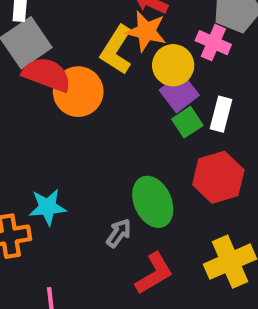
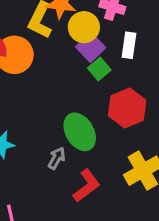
white rectangle: (221, 114) -> (129, 45), moved

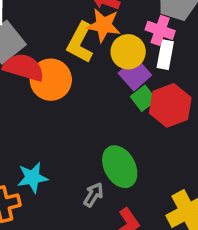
white rectangle: (129, 45) -> (165, 55), moved
red hexagon: (127, 108) -> (170, 105), moved

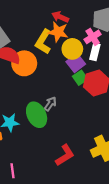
pink cross: (160, 30) -> (93, 37), turned 35
green ellipse: (120, 167) -> (37, 115), moved
gray arrow: (93, 195) -> (50, 104), moved

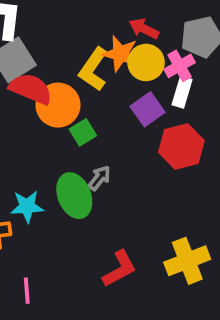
red arrow: (60, 17) -> (144, 29), moved
yellow circle: (72, 49) -> (146, 62), moved
green square: (80, 78) -> (83, 132), moved

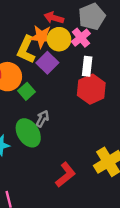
white rectangle: (182, 92) -> (87, 66), moved
purple square: (148, 109) -> (47, 63), moved

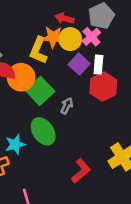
purple square: (47, 63) -> (79, 64), moved
green square: (26, 91) -> (40, 91), size x1.6
gray arrow: (42, 119) -> (67, 106), moved

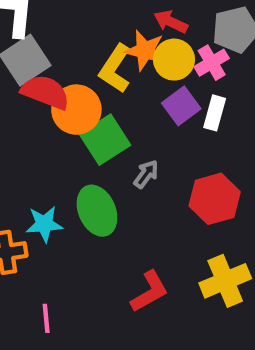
red hexagon: (103, 87) -> (215, 199), moved

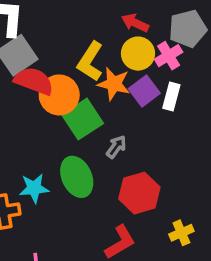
orange star: (145, 50) -> (114, 84), moved
red hexagon: (215, 199) -> (139, 193), moved
yellow cross: (225, 281) -> (181, 233), size x0.6

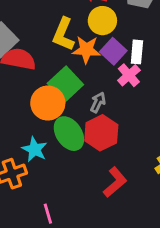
pink cross: (169, 56) -> (129, 75), moved
orange circle: (59, 95) -> (48, 103), moved
cyan star: (34, 188) -> (35, 149), turned -30
red hexagon: (139, 193) -> (101, 133), moved

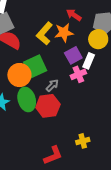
yellow circle: (102, 21) -> (98, 39), moved
orange star: (86, 50) -> (64, 33), moved, turned -30
red L-shape: (115, 182) -> (53, 155), moved

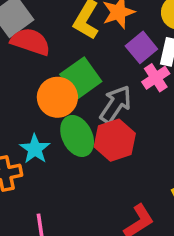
gray arrow: (52, 85) -> (116, 104), size x1.6

